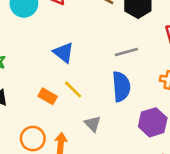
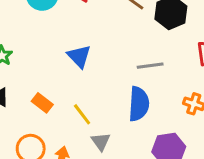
yellow line: (73, 89) -> (82, 114), moved
orange rectangle: (48, 96) -> (42, 103), moved

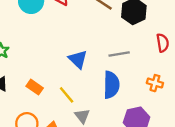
blue triangle: (79, 56) -> (78, 59), moved

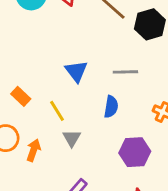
blue semicircle: (111, 85) -> (111, 107), size x0.7

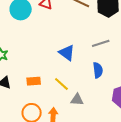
orange rectangle: (21, 96) -> (34, 81), turned -32
gray triangle: (72, 138) -> (77, 100), turned -40

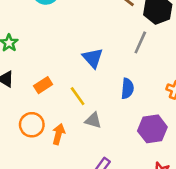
gray line: (101, 43) -> (140, 42), moved, turned -60
orange rectangle: (34, 81) -> (43, 85), turned -40

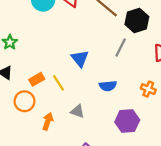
blue semicircle: (127, 88) -> (108, 86), turned 77
yellow line: (78, 96) -> (58, 83), moved
orange circle: (32, 125) -> (24, 101), moved

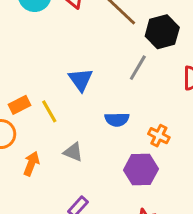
orange cross: (148, 89) -> (159, 136), moved

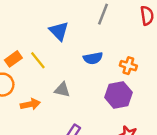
orange arrow: (31, 164) -> (30, 104), turned 66

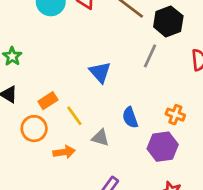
blue semicircle: (93, 58) -> (130, 118), moved, turned 78
yellow line: (38, 60) -> (74, 116), moved

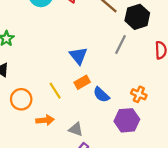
orange rectangle: (48, 101) -> (82, 82), moved
blue semicircle: (130, 118) -> (101, 95), turned -30
gray triangle: (100, 138) -> (76, 129), moved

